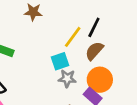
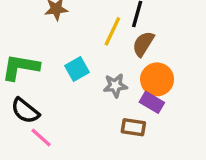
cyan square: (60, 61) -> (77, 69), moved

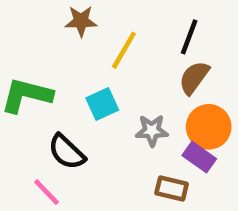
yellow line: (112, 31) -> (124, 50), moved
black semicircle: (25, 111) -> (67, 152), moved

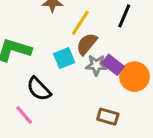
brown semicircle: (194, 78) -> (87, 44), moved
gray star: (152, 130) -> (96, 65), moved
purple rectangle: (199, 157) -> (113, 65), moved

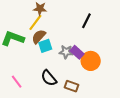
yellow line: (80, 23) -> (35, 22), moved
brown semicircle: (87, 44) -> (39, 37), moved
black semicircle: (39, 89) -> (49, 78), moved

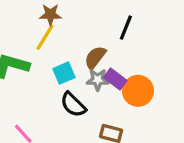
brown semicircle: (39, 37) -> (95, 57), moved
black semicircle: (49, 78) -> (73, 105), moved

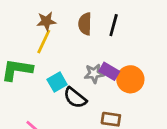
brown semicircle: (95, 57) -> (85, 24), moved, turned -30
cyan square: (64, 73) -> (57, 82), moved

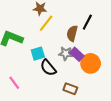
brown semicircle: (85, 24) -> (72, 33), moved
yellow line: (44, 42) -> (46, 23), moved

